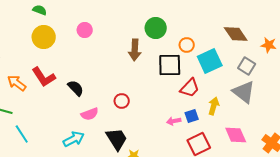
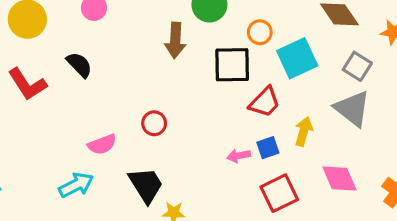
black semicircle: (76, 88) -> (79, 65), moved

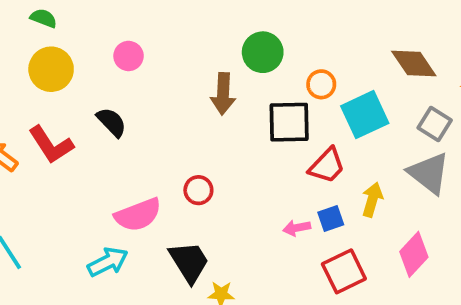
pink semicircle: (102, 144) -> (138, 215), size x1.4
pink diamond: (339, 179) -> (414, 254), turned 66

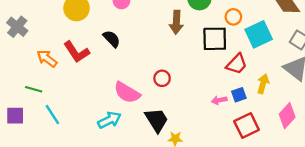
pink semicircle: (138, 215) -> (127, 93), turned 52

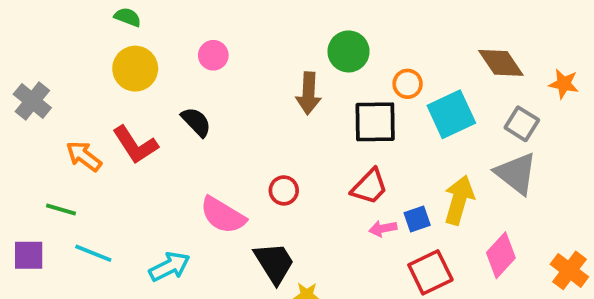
red trapezoid: (237, 64) -> (369, 187), moved
yellow arrow: (263, 84) -> (459, 200), size x1.4
cyan line: (52, 114) -> (93, 253), turned -35
cyan arrow: (109, 120) -> (169, 267), moved

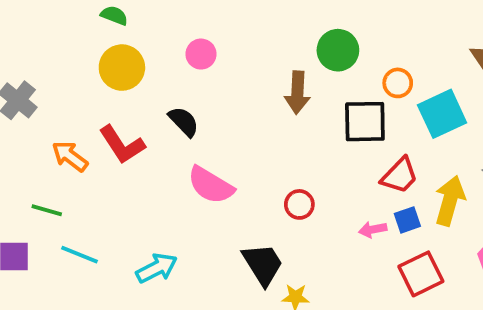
red trapezoid: (369, 187) -> (400, 176), moved
red circle: (284, 190) -> (299, 204), moved
pink semicircle: (223, 215) -> (211, 185), moved

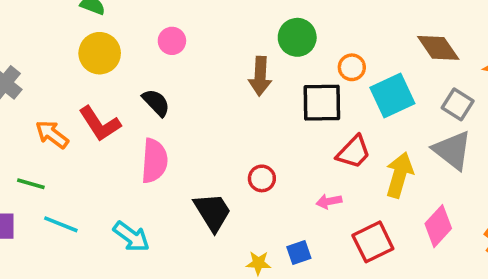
pink semicircle: (211, 185) -> (154, 161), moved, turned -117
blue square: (407, 220) -> (299, 252), moved
black trapezoid: (263, 264) -> (213, 212), moved
cyan arrow: (157, 268) -> (131, 237), turned 63

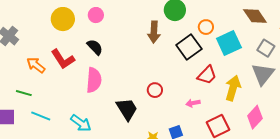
pink circle: (172, 41) -> (96, 15), moved
black square: (322, 103) -> (189, 47), turned -35
gray triangle: (452, 150) -> (263, 74), turned 30

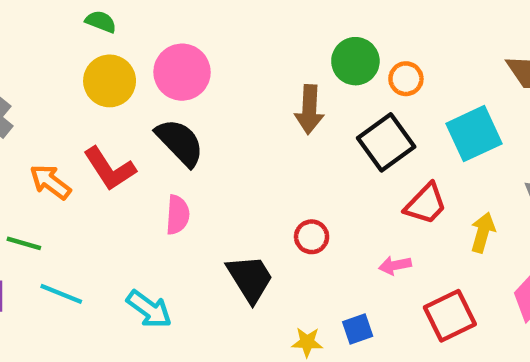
pink circle: (96, 15) -> (182, 72), size x1.6
orange circle: (206, 27) -> (406, 79), moved
black semicircle: (95, 47) -> (180, 142), size x1.4
pink semicircle: (94, 80) -> (178, 215), size x0.7
yellow arrow: (233, 88) -> (483, 232), size x0.7

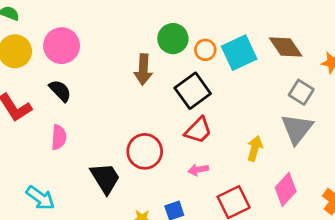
cyan square: (474, 134) -> (239, 53), moved
black semicircle: (180, 142) -> (60, 91), size x0.7
red trapezoid: (426, 204) -> (198, 130), moved
red circle: (312, 237) -> (145, 151), size x1.6

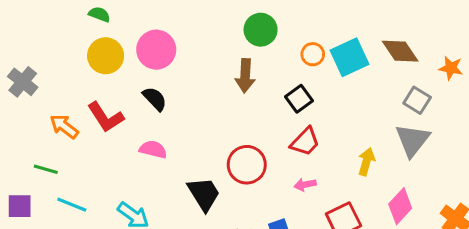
green circle: (173, 39) -> (261, 30), moved
black square: (193, 91) -> (299, 99), size x0.7
pink semicircle: (59, 137) -> (153, 149), turned -80

